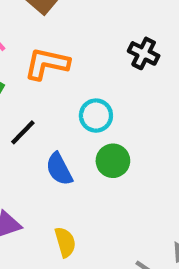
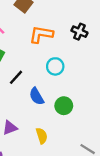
orange L-shape: (47, 64) -> (41, 34), moved
green circle: (113, 161) -> (64, 106), moved

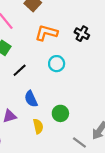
blue semicircle: (37, 96) -> (31, 99), moved
green circle: (64, 106) -> (60, 113), moved

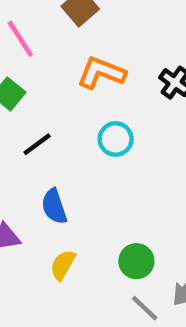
green circle: (60, 113) -> (136, 261), moved
yellow semicircle: (38, 126) -> (63, 265), turned -144

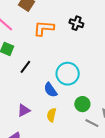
cyan circle: (116, 139) -> (68, 74), moved, size x1.5
blue semicircle: (54, 206) -> (50, 90), moved

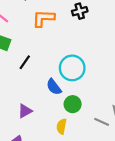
black cross: (76, 23) -> (80, 11), turned -32
green circle: (82, 104) -> (73, 104), moved
yellow semicircle: (52, 115) -> (62, 126), moved

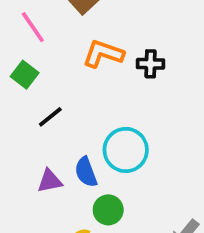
black cross: (80, 11) -> (150, 64), moved
purple triangle: (25, 111) -> (50, 181), moved

